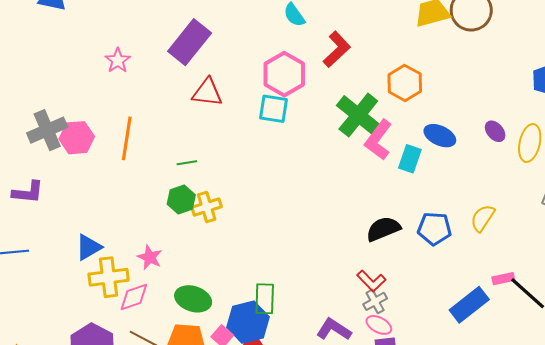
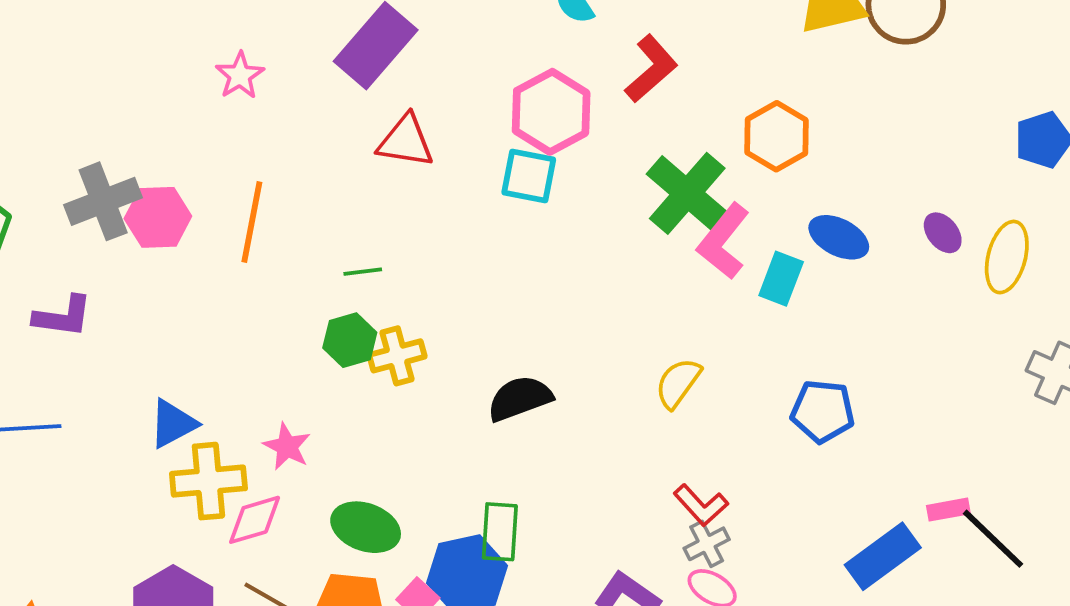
yellow semicircle: (483, 218) -> (678, 383), moved
black semicircle: (383, 229) -> (520, 398), moved

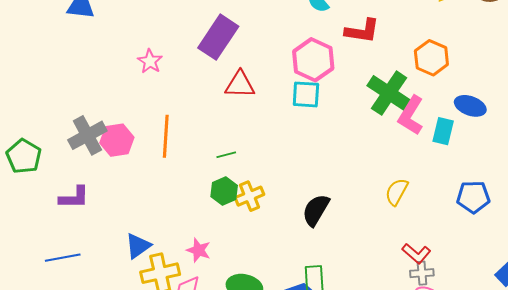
red L-shape: (651, 69) -> (362, 31), turned 57
black semicircle: (520, 398) -> (316, 210), turned -32
gray cross: (707, 544) -> (422, 273), turned 30

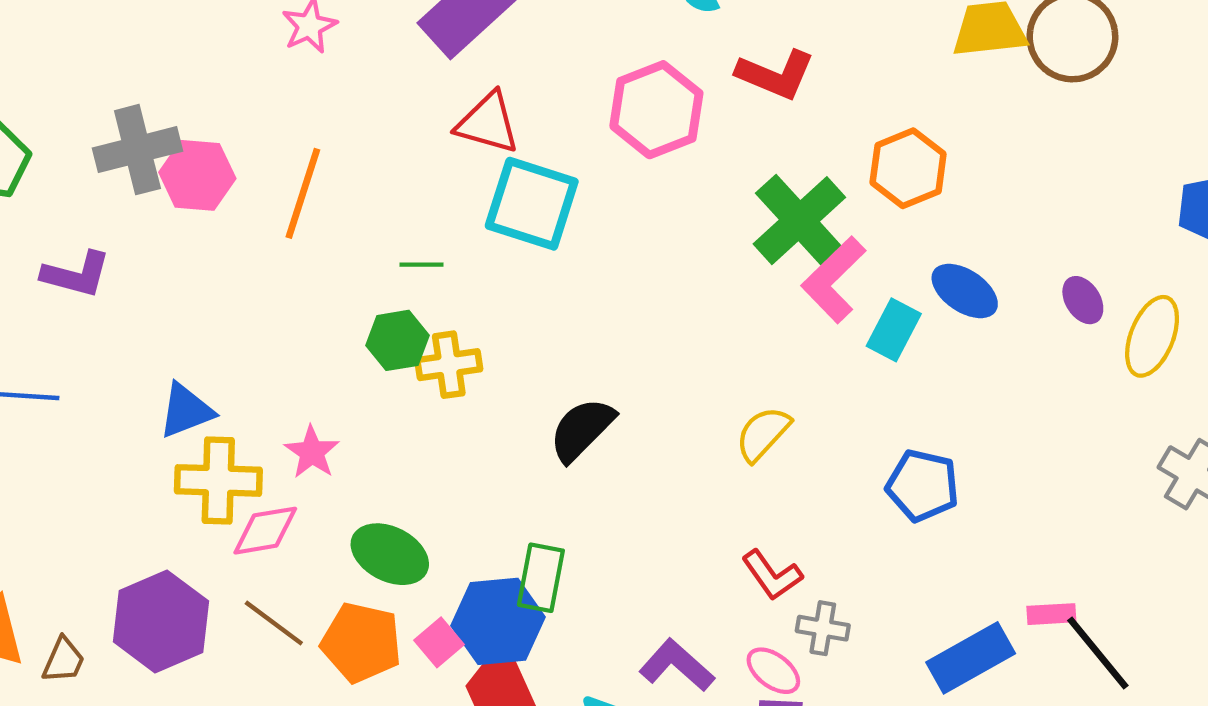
cyan square: (306, 94) -> (532, 204), moved, size x1.4
gray cross: (422, 273) -> (823, 628), moved

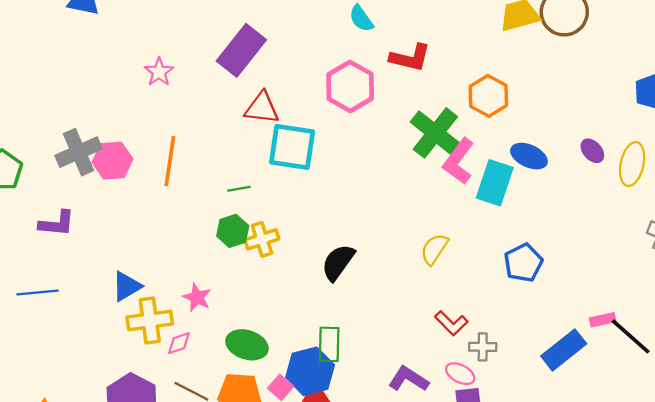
cyan rectangle: (894, 330) -> (495, 183), size x1.4
blue pentagon: (923, 486) -> (523, 263), turned -30
pink diamond: (265, 531) -> (179, 343), size x0.7

